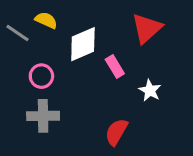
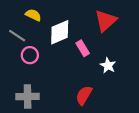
gray line: (17, 33) -> (17, 36), moved
gray cross: (43, 116) -> (28, 96), moved

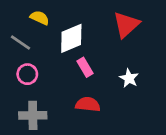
pink rectangle: (83, 48) -> (85, 67), moved
pink circle: (30, 55) -> (27, 74), moved
red semicircle: (84, 95) -> (88, 104), moved, turned 66

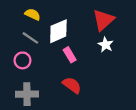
gray line: (20, 42) -> (30, 38), moved
white star: (129, 78) -> (106, 45), moved
red semicircle: (88, 104) -> (72, 85), turned 30

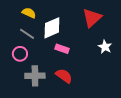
white star: (106, 45) -> (105, 47), moved
pink rectangle: (70, 55) -> (62, 49), turned -40
gray cross: (27, 94) -> (35, 76), moved

